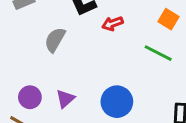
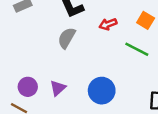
red arrow: (112, 24) -> (108, 24), moved
gray semicircle: (55, 40) -> (67, 38), moved

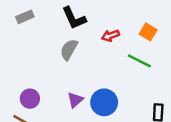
purple triangle: (58, 88) -> (75, 100), moved

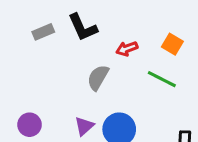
gray rectangle: (25, 17) -> (43, 32), moved
gray semicircle: (69, 50) -> (98, 78), moved

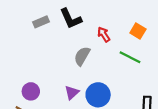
red arrow: (127, 49) -> (104, 34), turned 77

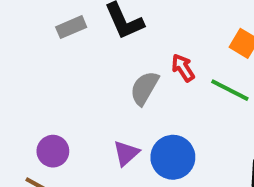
red arrow: (104, 34) -> (183, 68), moved

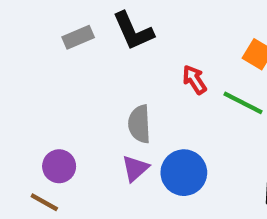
gray semicircle: (144, 88) -> (139, 124), moved, turned -33

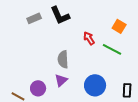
purple circle: (59, 166) -> (38, 88), moved
blue circle: (184, 173) -> (95, 85), moved

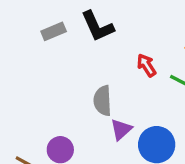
purple triangle: (61, 80) -> (121, 129), moved

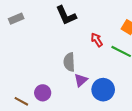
gray rectangle: (54, 31) -> (16, 19), moved

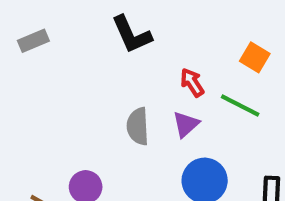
purple triangle: (81, 80) -> (186, 124), moved

